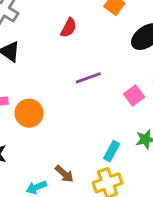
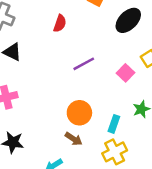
orange circle: (29, 113) -> (79, 113), moved
brown arrow: (64, 174) -> (74, 139), moved

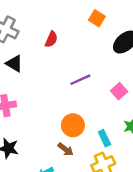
red semicircle: (60, 23) -> (51, 39), moved
cyan rectangle: (114, 124) -> (104, 138), turned -49

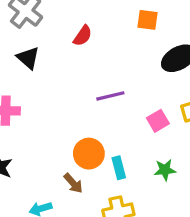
orange square: (97, 18) -> (147, 20), turned -35
cyan rectangle: (104, 138) -> (119, 168), moved

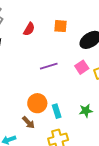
orange square: (147, 20) -> (61, 26), moved
pink square: (158, 121) -> (82, 67), moved

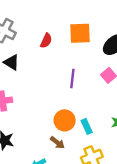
orange square: (61, 26) -> (80, 33), size x1.5
purple line: (49, 66) -> (72, 78), turned -60

